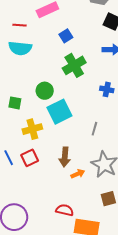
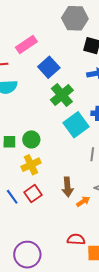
blue square: (66, 36) -> (49, 67), size x1.5
green circle: (45, 91) -> (31, 139), moved
cyan square: (59, 112) -> (76, 125), moved

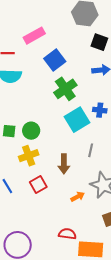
brown arrow: (67, 187) -> (64, 164), moved
red square: (33, 194) -> (38, 184), moved

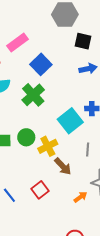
green cross: (65, 89) -> (33, 95), moved
yellow cross: (29, 156) -> (48, 146), moved
brown arrow: (64, 164) -> (63, 166), turned -36

